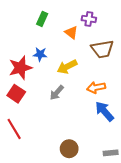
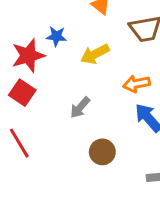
gray arrow: (57, 93) -> (80, 107), moved
brown circle: (69, 149) -> (102, 152), moved

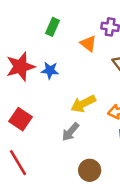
yellow arrow: (95, 54) -> (83, 104), moved
red star: (28, 56) -> (20, 67), moved

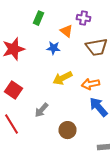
blue star: (50, 70) -> (54, 48), moved
gray arrow: (70, 132) -> (42, 110), moved

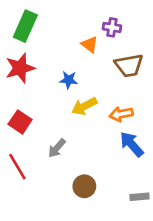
green rectangle: (38, 18) -> (25, 26), moved, size x1.6
blue star: (54, 48) -> (69, 80), moved
brown circle: (68, 130) -> (84, 186), moved

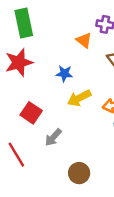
green rectangle: (25, 26) -> (24, 23), turned -36
red square: (20, 122) -> (31, 113), moved

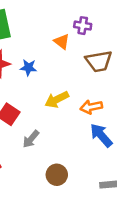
blue star: (64, 73) -> (28, 67), moved

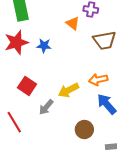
yellow arrow: (57, 100) -> (68, 90), moved
brown circle: (57, 175) -> (84, 130), moved

